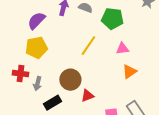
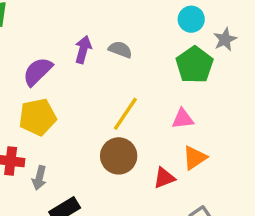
green pentagon: (112, 19) -> (195, 65), moved, turned 30
brown circle: (70, 80) -> (119, 156), moved
red triangle: (87, 96) -> (164, 178), moved

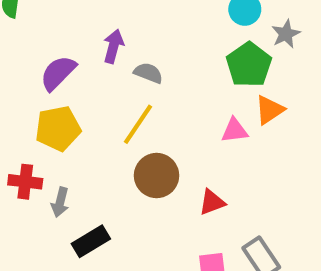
gray semicircle: (120, 50) -> (148, 73), moved
yellow line: (125, 114) -> (138, 124), moved
orange triangle: (195, 158) -> (269, 110), moved

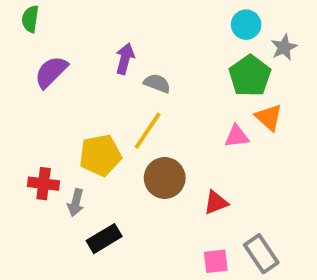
purple semicircle: (58, 73) -> (51, 72), moved
orange triangle: (269, 110) -> (269, 117), turned -44
yellow pentagon: (58, 128) -> (100, 155), moved

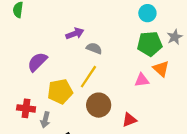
gray star: (284, 47) -> (175, 37), moved
purple arrow: (125, 59) -> (75, 34), turned 54
purple semicircle: (51, 72) -> (37, 62), moved
green pentagon: (250, 76) -> (150, 44), turned 30

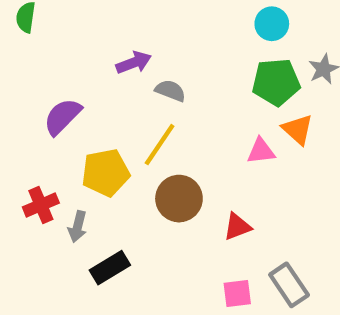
red cross: (26, 108) -> (41, 205), turned -30

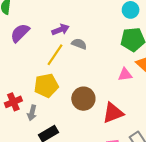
purple semicircle: (62, 117) -> (20, 33), moved
yellow line: (160, 145) -> (55, 55), moved
red triangle: (237, 227) -> (113, 113), size x1.5

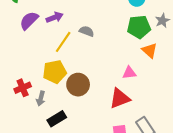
purple arrow: (60, 30) -> (55, 17), moved
pink triangle: (125, 75) -> (129, 73), moved
brown circle: (83, 99) -> (78, 85), moved

